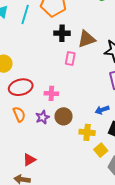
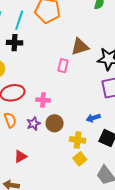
black cross: (62, 33) -> (15, 43), moved
yellow square: (101, 150) -> (80, 159), moved
red triangle: (29, 160) -> (20, 156), moved

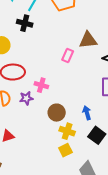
blue arrow: (93, 118) -> (87, 113), turned 80
brown circle: (55, 123) -> (57, 113), moved
purple star: (33, 124) -> (26, 98), moved

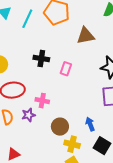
black cross: (25, 23) -> (41, 58), moved
brown triangle: (88, 40) -> (86, 36), moved

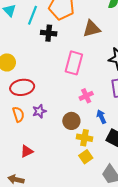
black cross: (41, 58) -> (49, 33), moved
pink rectangle: (66, 69) -> (74, 63), size x1.6
pink cross: (42, 101) -> (86, 96), moved, turned -32

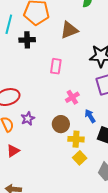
pink rectangle: (74, 63) -> (56, 66), size x0.7
red triangle: (27, 151) -> (13, 151), moved

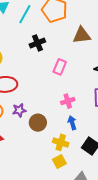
black cross: (27, 40) -> (37, 43), moved, turned -35
blue arrow: (90, 116) -> (72, 123), moved
brown circle: (61, 124) -> (38, 123), moved

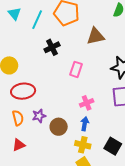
blue arrow: (72, 123) -> (85, 124), moved, turned 32

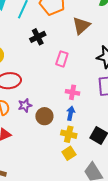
brown triangle: (96, 36) -> (81, 26), turned -30
pink cross: (87, 103) -> (72, 92), turned 32

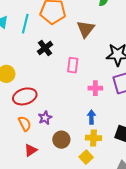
pink cross: (72, 92) -> (95, 88), moved
brown circle: (44, 116) -> (61, 140), moved
yellow square: (69, 153) -> (86, 157), moved

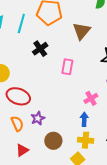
pink cross: (95, 88) -> (91, 98), moved, turned -32
red ellipse: (25, 96) -> (18, 96), turned 35

